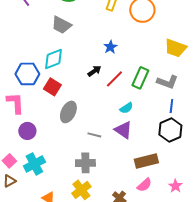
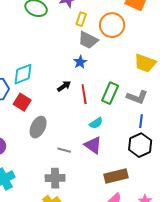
gray trapezoid: (61, 25) -> (88, 40), moved
red line: (114, 79) -> (84, 94), turned -54

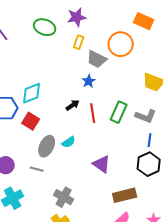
yellow rectangle: (81, 19) -> (79, 42), moved
cyan semicircle: (96, 123) -> (69, 142), moved
gray line: (64, 150) -> (37, 169), moved
gray cross: (55, 178) -> (64, 197), turned 30

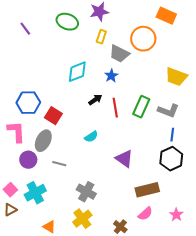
cyan diamond: (32, 93) -> (77, 72), moved
gray ellipse: (47, 146) -> (43, 141), moved

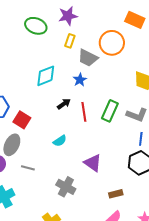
brown rectangle: (147, 190) -> (116, 194), size x0.6
gray cross: (86, 192) -> (66, 187), moved

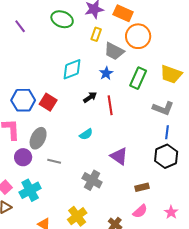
orange rectangle: (135, 20) -> (123, 13), moved
green rectangle: (110, 111) -> (138, 78), moved
red square: (22, 120) -> (48, 102), moved

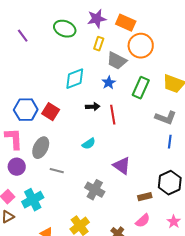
black arrow: (90, 97) -> (93, 107), turned 32
black hexagon: (166, 156) -> (170, 183), moved
purple circle: (23, 157) -> (17, 167), moved

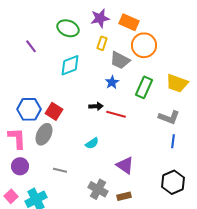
purple line: (23, 36) -> (31, 46), moved
cyan diamond: (75, 79) -> (70, 65), moved
red line: (113, 115) -> (116, 114), turned -66
gray ellipse: (41, 148) -> (44, 134), moved
brown rectangle: (145, 197) -> (124, 196), moved

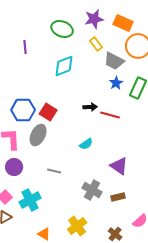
yellow rectangle: (102, 43) -> (96, 44), turned -56
purple line: (31, 46) -> (25, 47), turned 32
blue star: (112, 82) -> (116, 83), moved

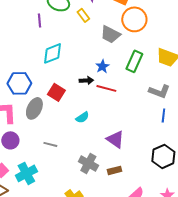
yellow rectangle: (96, 44) -> (83, 15), moved
purple line: (25, 47) -> (39, 20), moved
cyan diamond: (64, 66) -> (52, 53), moved
blue star: (116, 83) -> (102, 66), moved
red square: (48, 112) -> (56, 92), moved

